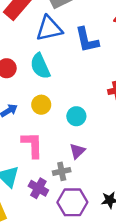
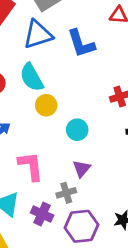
yellow circle: (41, 105) -> (46, 105), moved

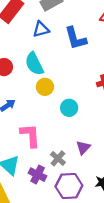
blue triangle: (38, 34) -> (41, 29), size x0.7
purple triangle: (82, 169) -> (83, 148), moved
gray cross: (66, 193) -> (58, 158), turned -35

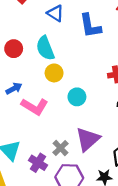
blue triangle: (41, 29) -> (55, 13), turned 42
pink L-shape: (30, 135) -> (35, 106), moved, turned 120
purple triangle: (83, 148) -> (88, 139), size x1.6

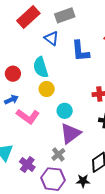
red circle: (14, 49) -> (13, 74), moved
purple triangle: (88, 139) -> (70, 133), moved
gray cross: (61, 148) -> (58, 154), moved

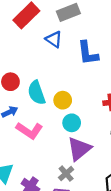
cyan semicircle: (41, 67) -> (36, 93), moved
yellow circle: (47, 89) -> (63, 100), moved

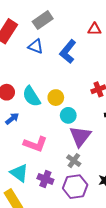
blue L-shape: (88, 53) -> (68, 51), turned 60
pink L-shape: (29, 131) -> (35, 144), moved

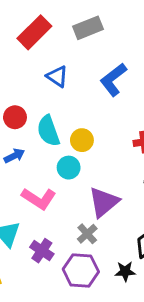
blue triangle: (36, 46) -> (57, 77), moved
cyan circle: (68, 115) -> (69, 168), moved

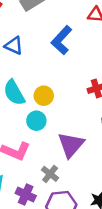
gray cross: (87, 234) -> (50, 174), moved

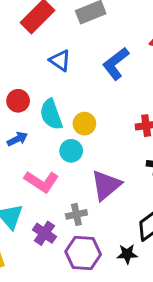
gray cross: (50, 174) -> (76, 214), turned 30

